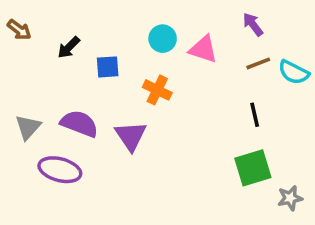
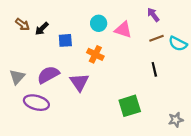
brown arrow: (19, 30) -> (22, 24), moved
purple semicircle: (79, 124) -> (48, 75), turned -50
green square: (253, 168) -> (130, 106), moved

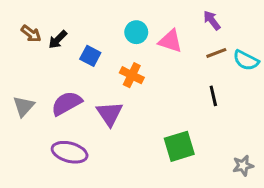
blue square: (65, 40) -> (90, 56), turned 32
purple ellipse: (36, 103) -> (70, 152), moved

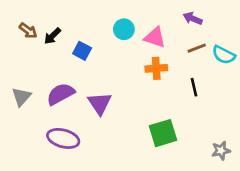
purple arrow: (212, 20) -> (193, 18), turned -30
orange cross: (132, 75) -> (156, 68), moved, turned -30

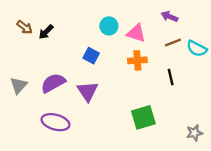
blue square: (82, 51) -> (91, 56), moved

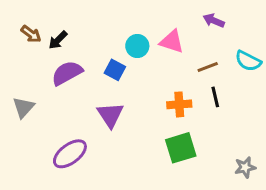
cyan circle: (109, 26) -> (137, 46), moved
brown line: (173, 43) -> (208, 67), moved
orange cross: (137, 60) -> (179, 104), moved
purple semicircle: (53, 83) -> (67, 73), moved
purple ellipse: (55, 122) -> (70, 154), turned -52

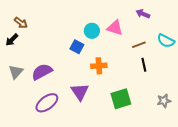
black arrow: (58, 40) -> (12, 40), moved
purple semicircle: (67, 73) -> (42, 72), moved
orange cross: (179, 104) -> (99, 66), moved
purple triangle: (110, 115) -> (80, 92), moved
gray star: (245, 167) -> (164, 101), moved

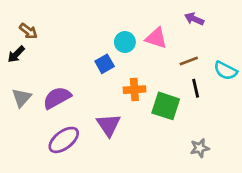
cyan semicircle: (166, 41) -> (226, 71), moved
blue square: (77, 47) -> (105, 64), turned 32
green square: (121, 99) -> (166, 106), moved, turned 35
gray star: (164, 101) -> (200, 148), moved

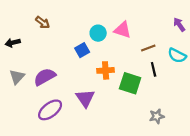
purple arrow: (194, 19) -> (179, 25), moved, turned 32
brown arrow: (28, 31) -> (43, 22), moved
black arrow: (16, 54) -> (13, 43), turned 32

